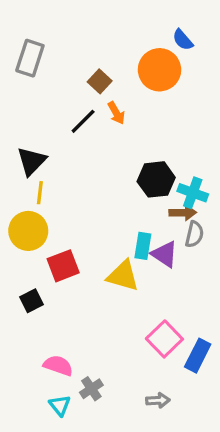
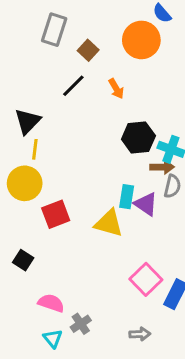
gray rectangle: (30, 58) -> (54, 30), moved
orange arrow: (116, 113) -> (116, 89), moved
black square: (32, 301) -> (23, 260), moved, turned -30

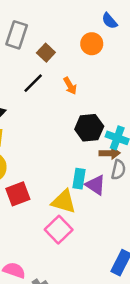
orange circle: (141, 40) -> (92, 44), size x0.7
pink square: (146, 279) -> (59, 230), moved

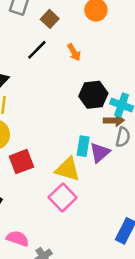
purple triangle: (96, 185) -> (100, 153), turned 45

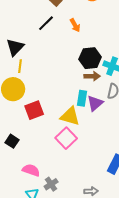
brown arrow: (114, 120) -> (92, 76), moved

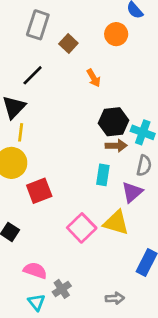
black line: (46, 23) -> (33, 75), moved
purple triangle: (95, 103) -> (132, 192), moved
yellow triangle: (70, 116) -> (116, 223), moved

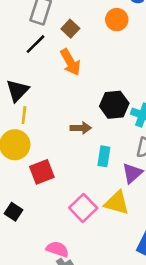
black line: (33, 75) -> (35, 44), moved
orange arrow: (94, 78) -> (70, 62), moved, size x1.5
brown arrow: (116, 146) -> (81, 128), moved
pink semicircle: (35, 270) -> (57, 249), moved

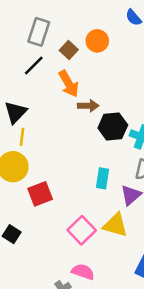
orange circle: (117, 20) -> (97, 41), moved
brown arrow: (81, 128) -> (88, 106), moved
pink semicircle: (57, 249) -> (83, 272), moved

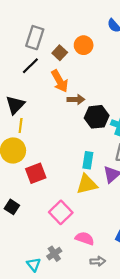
yellow triangle: (115, 225) -> (87, 184), moved, turned -30
pink square: (82, 230) -> (61, 212), moved
pink semicircle: (83, 272) -> (85, 238), moved

